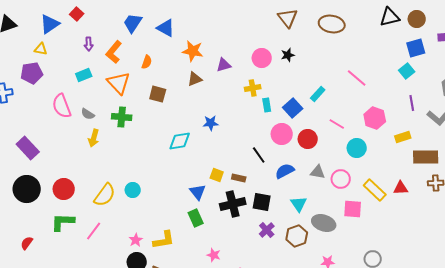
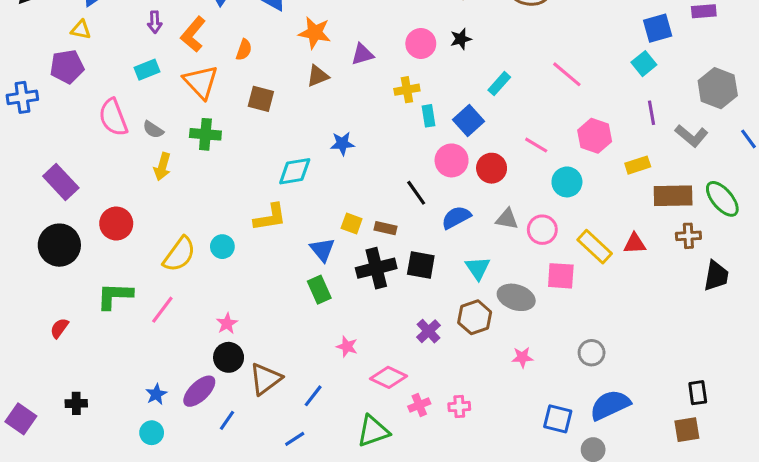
cyan rectangle: (318, 94) -> (499, 84), moved
red circle: (64, 189) -> (116, 224), moved
purple cross: (267, 230) -> (428, 331), moved
yellow L-shape: (164, 240) -> (270, 217), moved

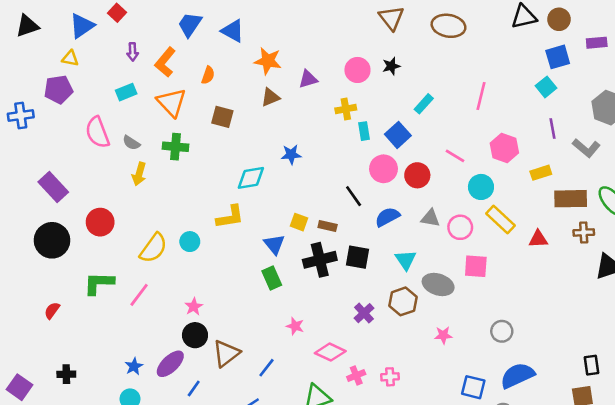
pink line: (567, 74) -> (481, 96), turned 64
yellow rectangle: (595, 247) -> (500, 219), moved

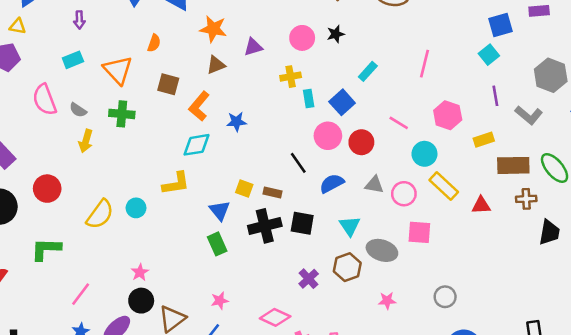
orange L-shape: (165, 62) -> (199, 106), moved
pink line: (139, 295) -> (81, 294), moved
pink star: (295, 326) -> (220, 301), moved, turned -30

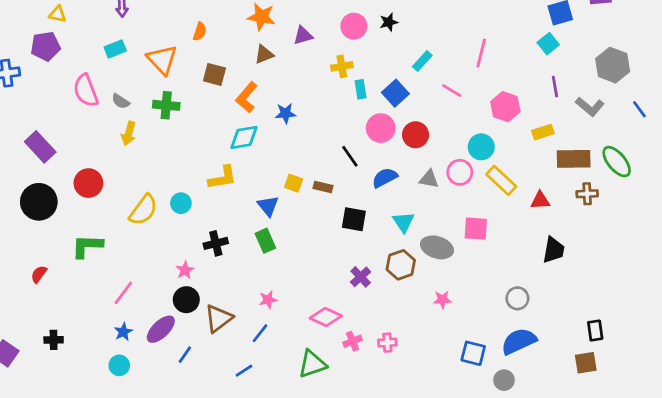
pink line: (399, 123) -> (452, 91), moved
pink circle: (404, 194) -> (460, 172), moved
black cross: (265, 226) -> (216, 243), moved, size x0.7
black trapezoid: (549, 232) -> (554, 250), moved
gray circle: (445, 297) -> (517, 298), moved

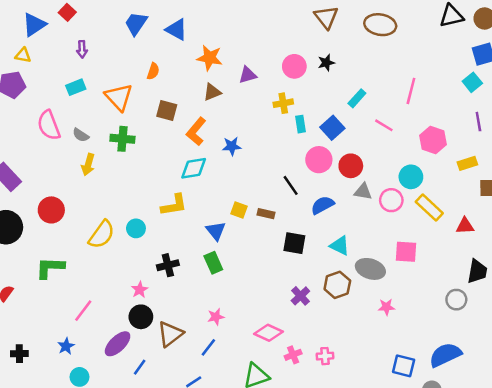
gray triangle: (429, 179) -> (363, 192), moved
cyan triangle: (403, 222) -> (340, 246), turned -30
gray circle: (517, 298) -> (456, 300), moved
pink star: (442, 300) -> (386, 307), moved
blue star: (123, 332) -> (66, 346), moved

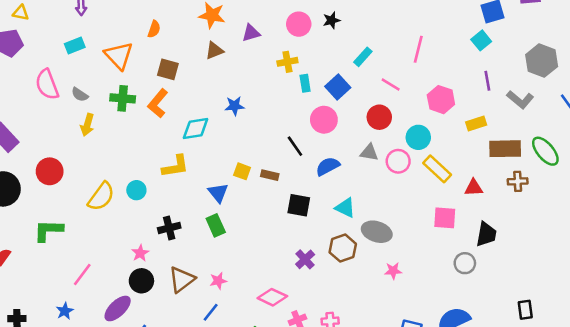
orange L-shape: (196, 131) -> (158, 103), moved
red circle: (351, 166) -> (379, 117), moved
pink square: (406, 252) -> (445, 218), moved
brown triangle: (170, 334) -> (182, 280), moved

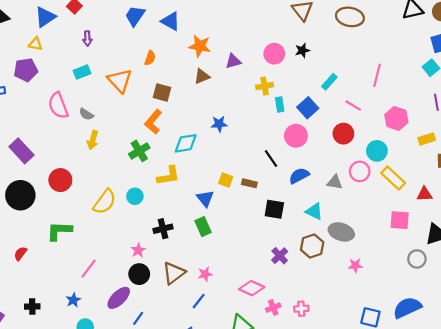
green cross: (123, 98) -> (139, 151), moved, turned -36
gray triangle: (369, 152) -> (335, 182), moved

